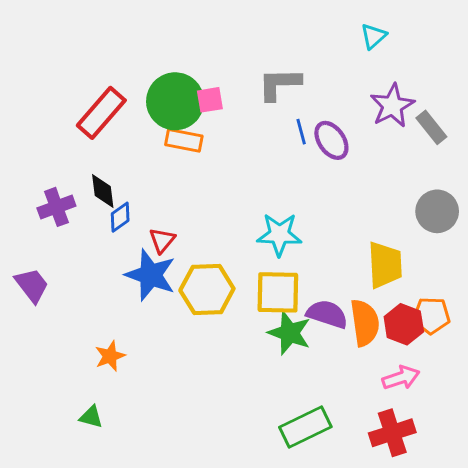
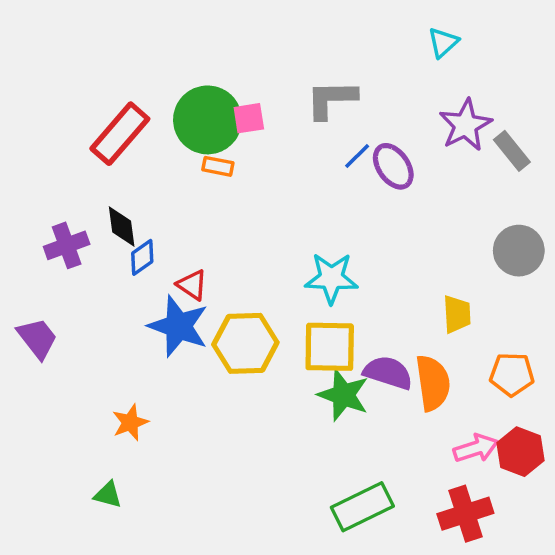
blue line: (301, 132) -> (357, 156), turned 60
orange rectangle: (184, 140) -> (218, 166), size x0.7
red triangle: (162, 240) -> (192, 285), turned -36
yellow trapezoid: (385, 265) -> (457, 314), size x0.7
red hexagon: (404, 324) -> (520, 452), moved

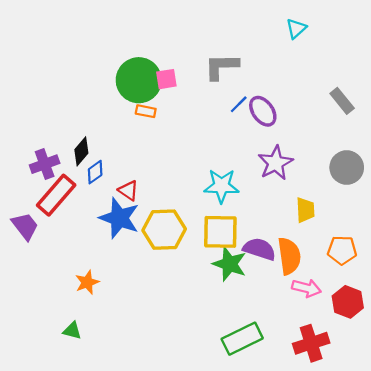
purple star: (465, 125) -> (275, 163), moved
red rectangle: (120, 134) -> (56, 195), moved
black diamond: (122, 226) -> (81, 151), turned 48
pink arrow: (476, 448) -> (306, 288), moved, turned 32

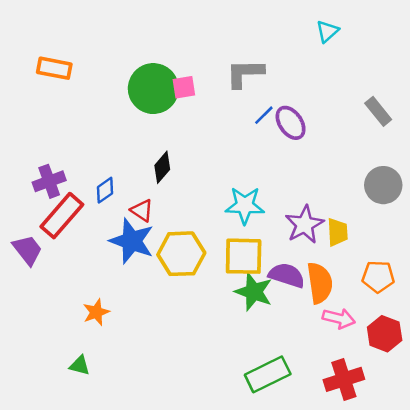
orange rectangle: (146, 111) -> (54, 68), moved, size x1.5
black diamond: (81, 151) -> (162, 167), moved
purple star: (275, 163) -> (305, 224), moved

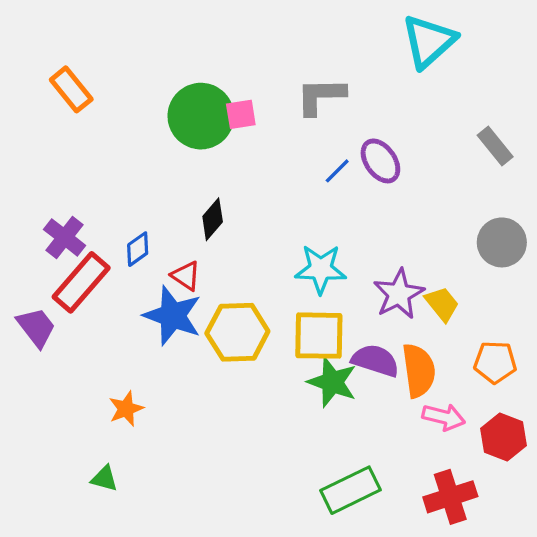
cyan triangle: (327, 31) -> (429, 41), size x1.8
orange rectangle: (54, 68) -> (71, 89), turned 40
blue line: (264, 115) -> (337, 171), moved
purple cross: (49, 181) -> (65, 237), turned -32
yellow trapezoid: (338, 232) -> (442, 304), turned -36

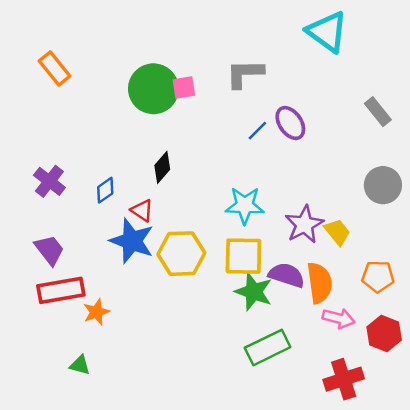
cyan triangle: (429, 41) -> (327, 32), turned -42
red rectangle: (81, 282) -> (61, 290), moved, turned 39
purple trapezoid: (36, 327) -> (49, 250), moved
green rectangle: (351, 490) -> (268, 347), moved

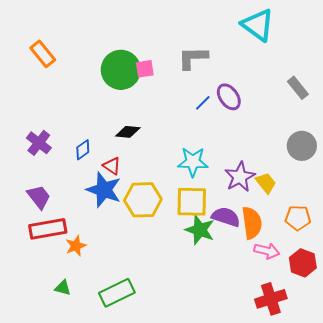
black diamond: (162, 167) -> (128, 132), turned 55
green rectangle: (268, 347) -> (117, 293), moved

